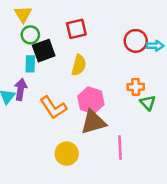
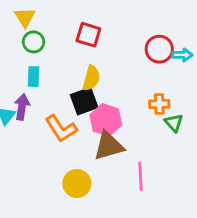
red square: (76, 29) -> (88, 35), turned 30
black square: (44, 51) -> (84, 101), moved

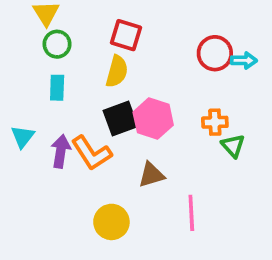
yellow semicircle: (91, 78) -> (117, 71), moved
purple arrow: (22, 107) -> (61, 151), moved
pink hexagon: (106, 120) -> (153, 119), moved
brown triangle: (109, 146) -> (151, 175), size x0.7

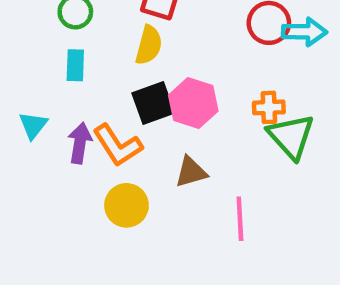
cyan arrow: (244, 60) -> (304, 32), size x1.4
green triangle: (233, 146) -> (291, 136), size x1.6
yellow circle: (111, 222) -> (126, 205), moved

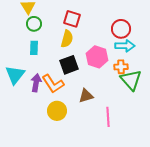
cyan arrow: (304, 32) -> (125, 46), moved
pink hexagon: (193, 103) -> (97, 57), moved
cyan triangle: (33, 125) -> (15, 75), size x1.5

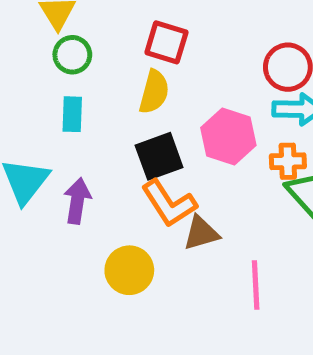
orange L-shape: (53, 84) -> (169, 203), moved

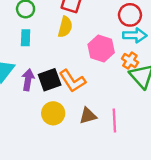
black square: (159, 156) -> (50, 80), moved
orange cross: (288, 161) -> (130, 61), turned 35
brown triangle: (201, 233) -> (88, 116), moved

